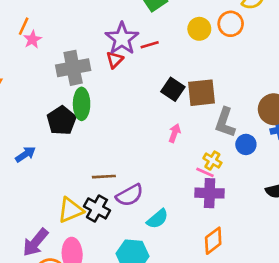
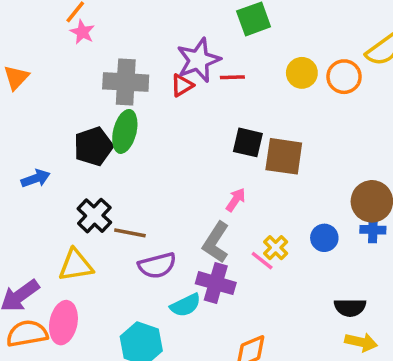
pink star: (32, 39) -> (82, 32), turned -30
black square: (173, 89) -> (248, 142), turned -35
gray L-shape: (225, 122) -> (216, 242), moved
purple cross: (210, 193) -> (216, 283), moved
black cross: (97, 208) -> (94, 216), moved

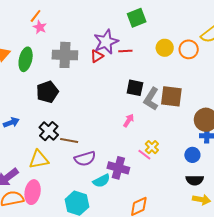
green ellipse: (125, 131) -> (26, 59), moved
brown square: (284, 156) -> (171, 96), moved
blue arrow: (36, 178) -> (11, 122), moved
blue circle: (324, 238) -> (192, 155), moved
gray L-shape: (216, 242) -> (151, 99), moved

